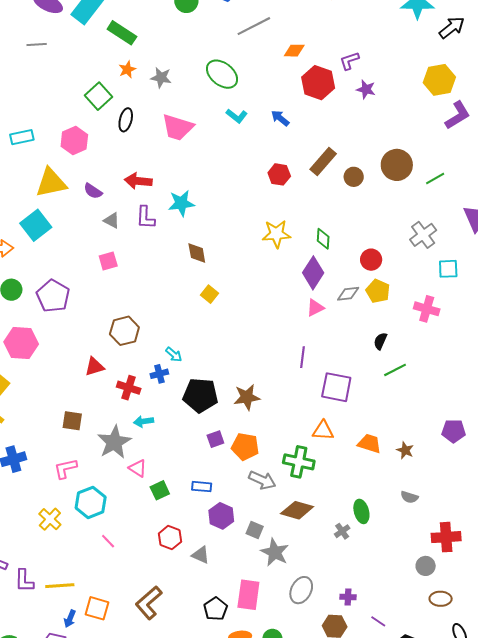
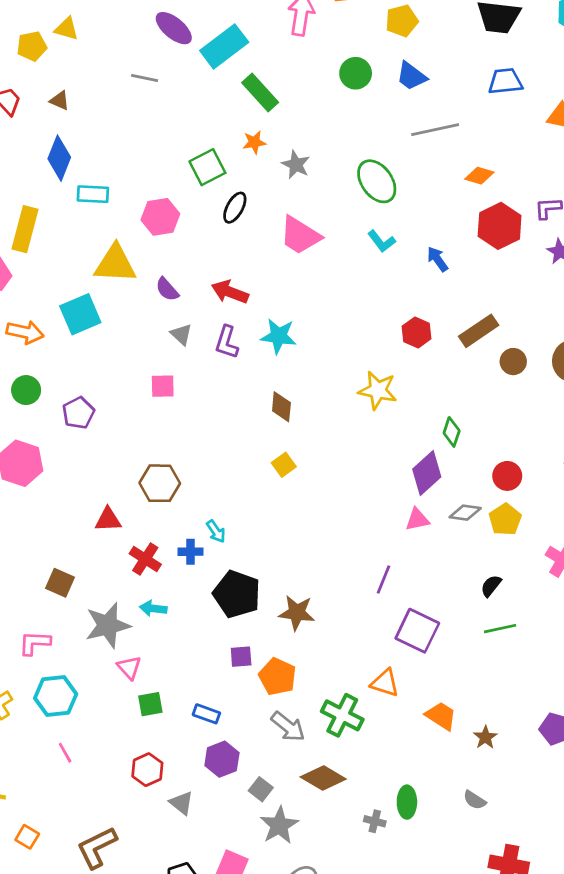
yellow star: (276, 234) -> (378, 390), moved
purple pentagon: (53, 296) -> (78, 413), size x0.7
gray cross: (342, 531) -> (375, 821), turned 35
orange square: (97, 608) -> (27, 837), size x0.7

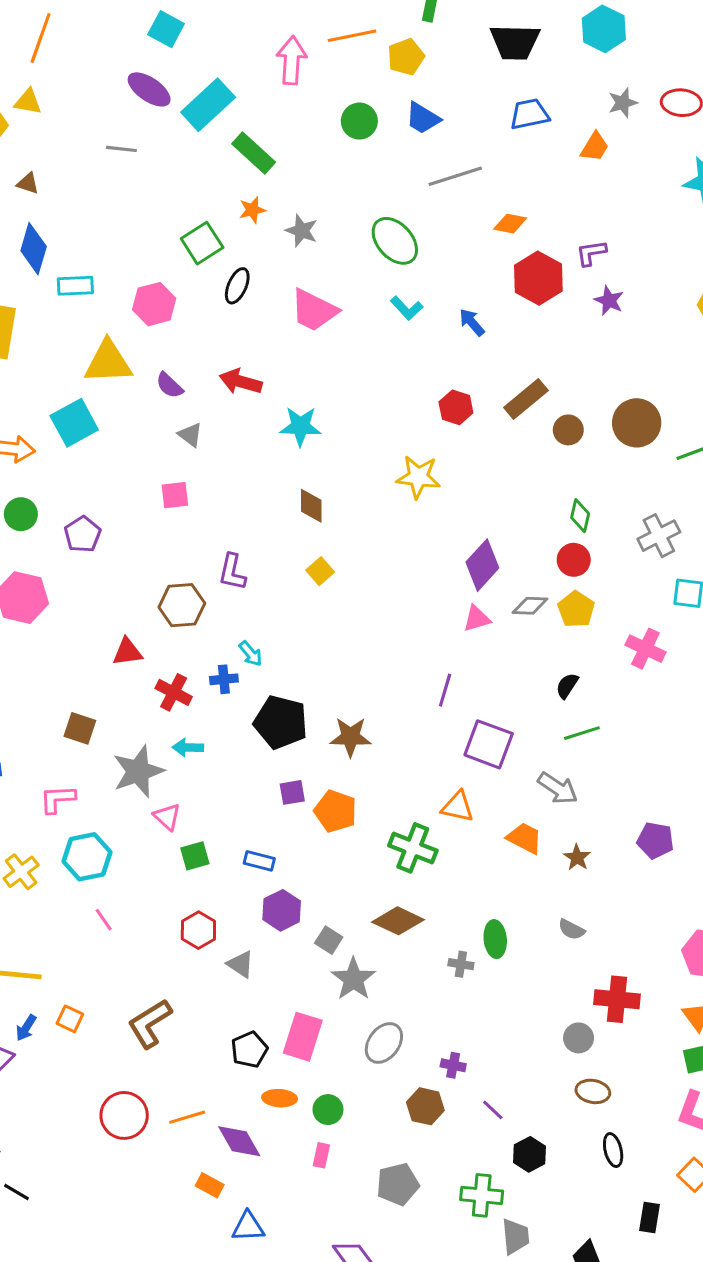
purple L-shape: (227, 342) -> (232, 572), moved
green diamond: (452, 432) -> (580, 516), moved
gray arrow: (288, 727) -> (558, 788), moved

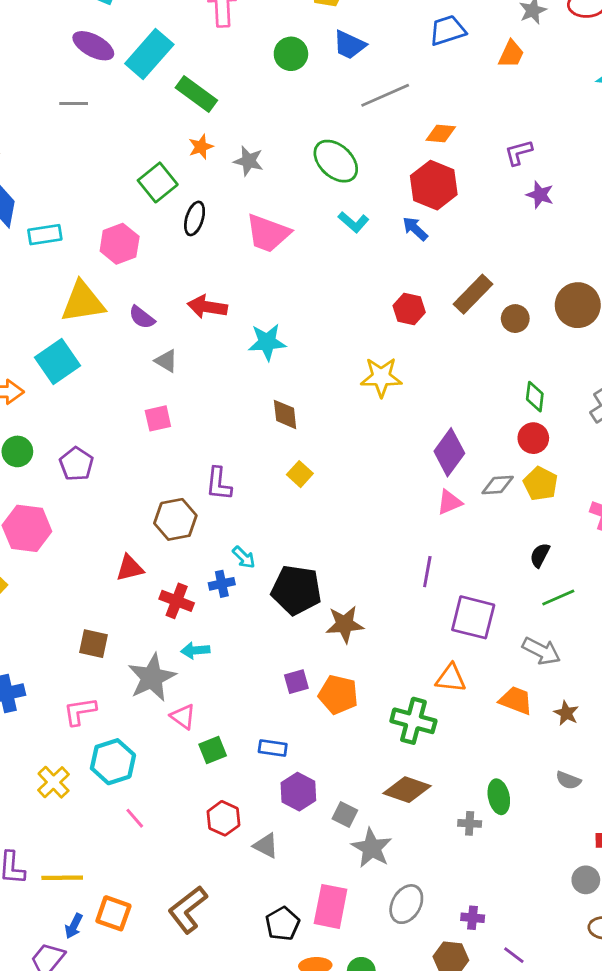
red hexagon: (538, 278) -> (434, 185), moved
black pentagon: (281, 722) -> (296, 590), moved
orange square: (70, 1019) -> (113, 913), size x1.4

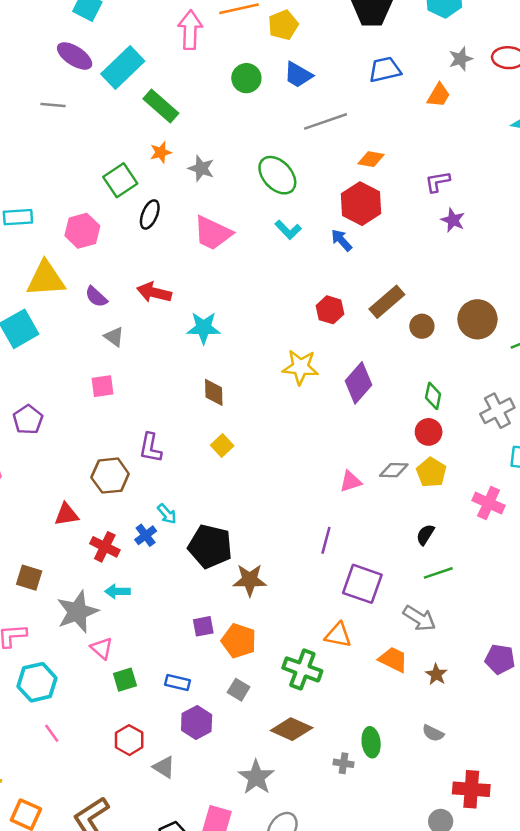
purple diamond: (449, 452) -> (359, 383), moved
blue cross: (222, 584) -> (146, 535), turned -30
gray square: (345, 814) -> (239, 690), moved

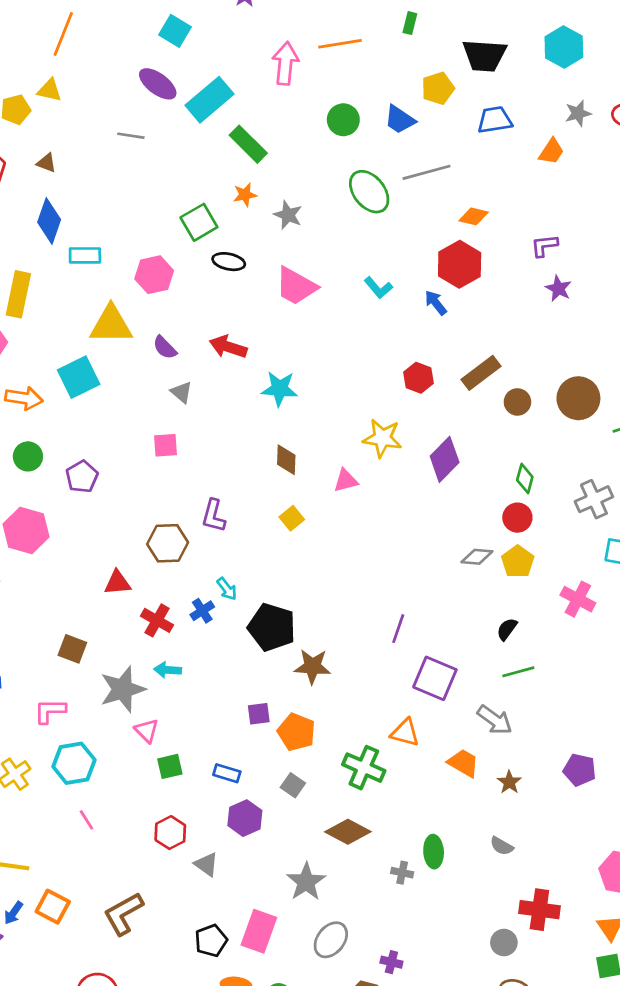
yellow pentagon: (283, 25) -> (438, 88), moved
green ellipse: (277, 175) -> (369, 192), moved
black ellipse: (150, 214) -> (229, 262), turned 76
pink triangle: (351, 482) -> (346, 481), moved

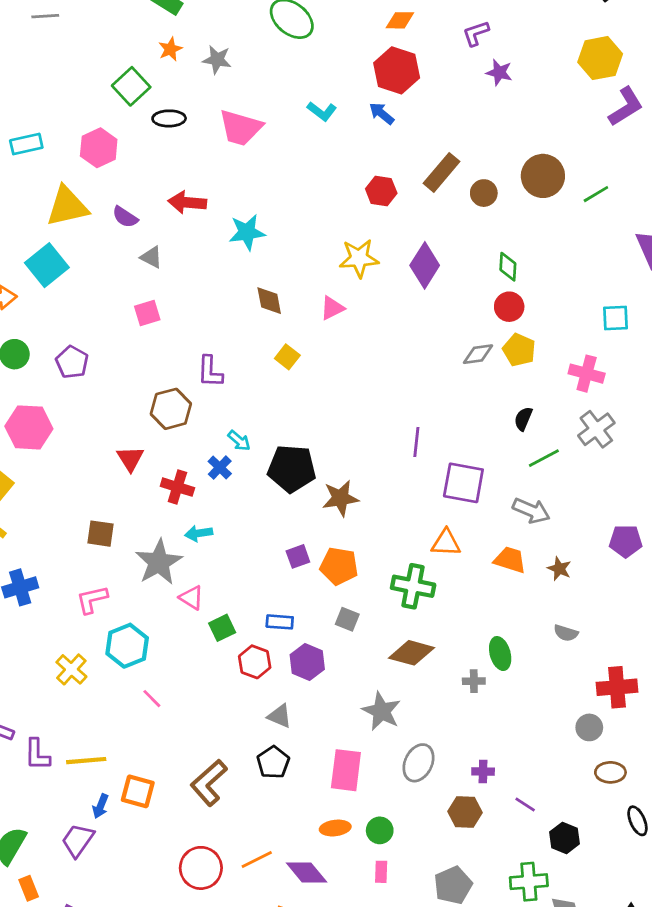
gray cross: (594, 499) -> (596, 429), moved
red triangle: (117, 583) -> (130, 459), turned -44
red hexagon: (170, 833) -> (255, 662), moved
black pentagon: (211, 941) -> (273, 762), moved

